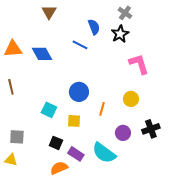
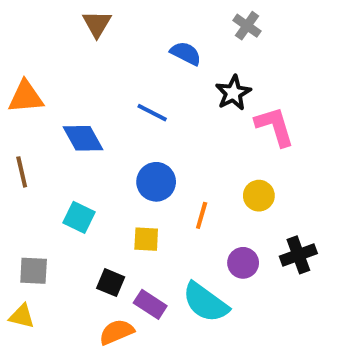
blue semicircle: (94, 27) -> (186, 53), turned -42
black star: (120, 34) -> (233, 93), moved
blue line: (80, 45) -> (152, 113), moved
blue diamond: (42, 54) -> (83, 138), moved
cyan square: (49, 110) -> (79, 217), moved

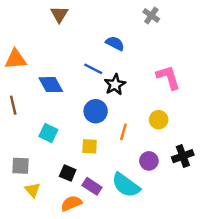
blue semicircle: (186, 53) -> (115, 43), moved
black star: (233, 93) -> (115, 85), moved
yellow triangle: (22, 316) -> (33, 190), moved, turned 35

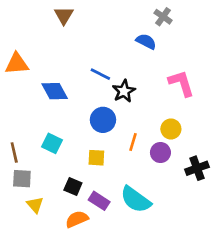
blue semicircle: (115, 43) -> (146, 41), moved
brown line: (13, 105) -> (14, 153), moved
purple circle: (149, 161) -> (160, 153), moved

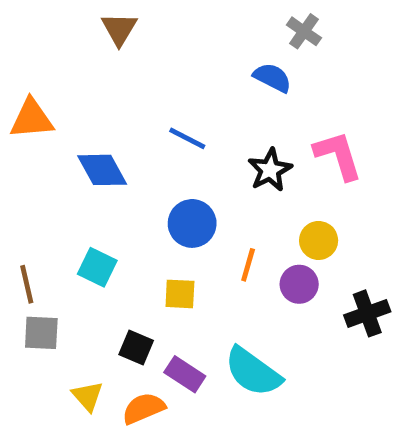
black star: (124, 91) -> (270, 170), moved
yellow triangle: (35, 205) -> (88, 396), moved

